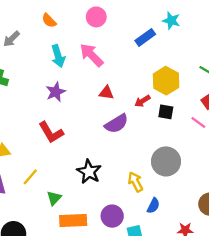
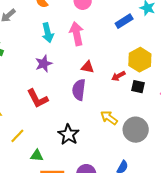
pink arrow: (92, 55) -> (77, 34), turned 30
purple semicircle: (116, 124) -> (79, 90), moved, turned 125
yellow arrow: (135, 182) -> (109, 118), moved, turned -30
green triangle: (54, 198) -> (37, 155), turned 48

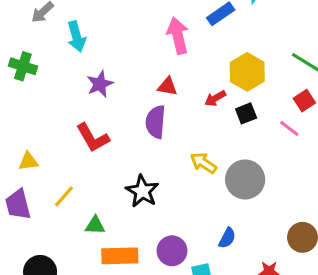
cyan arrow: (48, 33) -> (76, 37), moved
pink arrow: (77, 34) -> (178, 36), moved
black square: (138, 87) -> (246, 113), turned -32

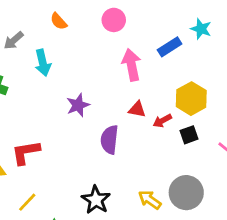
purple star: (100, 84) -> (78, 105), moved
red triangle: (168, 86) -> (137, 109), moved
red L-shape: (93, 138) -> (26, 152), moved, turned 108
yellow arrow: (204, 163) -> (150, 200), moved

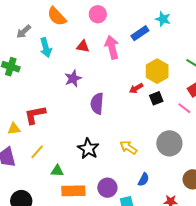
orange semicircle: (59, 21) -> (57, 16), size x1.5
red triangle: (137, 109) -> (83, 46), moved
gray circle: (186, 193) -> (169, 143), moved

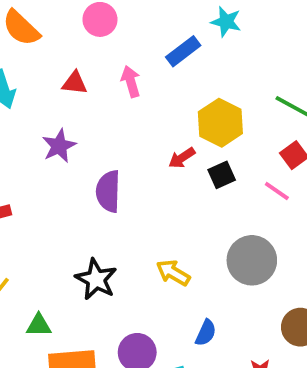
pink arrow: (112, 47) -> (131, 82), size x0.7

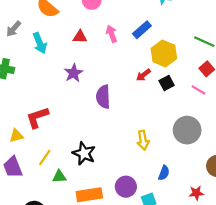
blue rectangle: (183, 51) -> (142, 30), moved
yellow arrow: (173, 273) -> (143, 140), turned -126
black star: (96, 279) -> (84, 153), moved
green triangle: (39, 325) -> (59, 177), moved

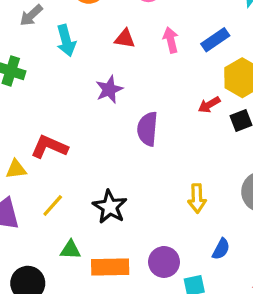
red L-shape: (37, 117) -> (49, 147), turned 35
green triangle: (59, 177) -> (70, 250), moved

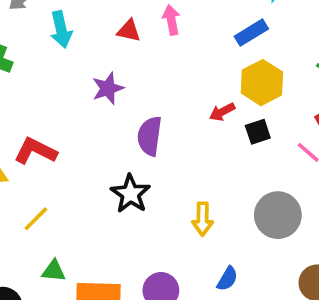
pink arrow: (171, 40) -> (171, 20), moved
blue rectangle: (215, 40) -> (251, 33), moved
black star: (110, 207) -> (130, 194), moved

